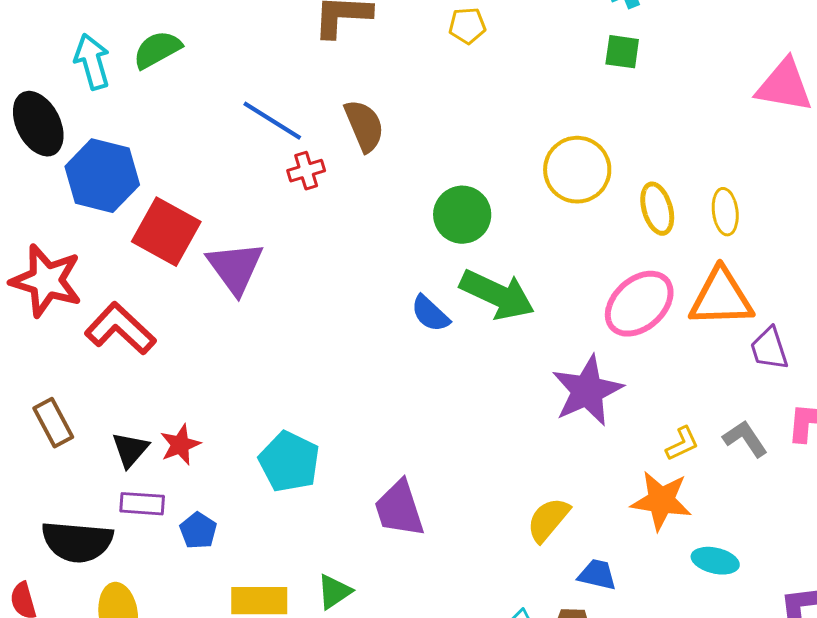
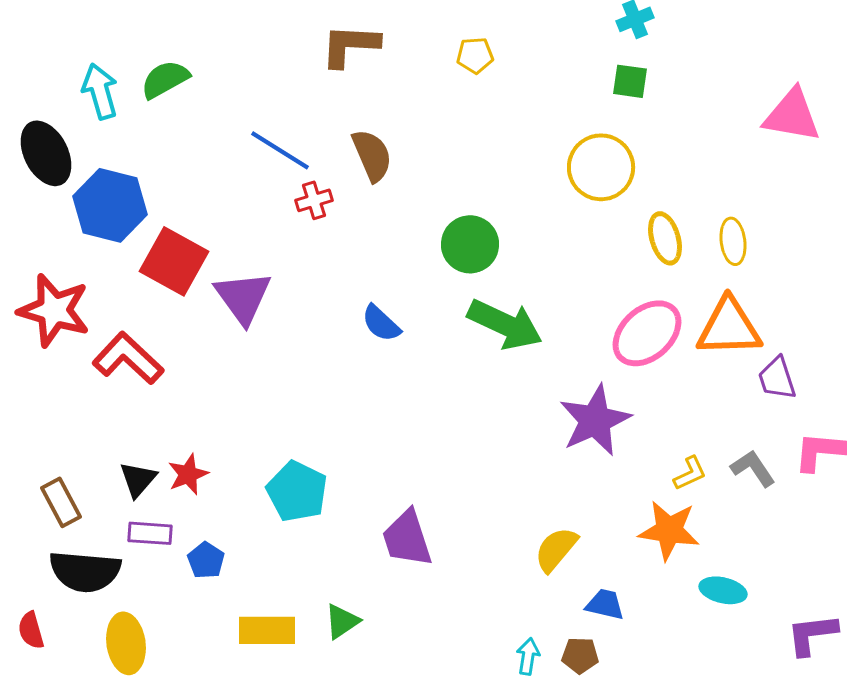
yellow circle: (577, 170) -> (601, 167), moved
blue semicircle: (430, 314) -> (381, 323), moved
brown rectangle: (53, 423) -> (61, 502), moved

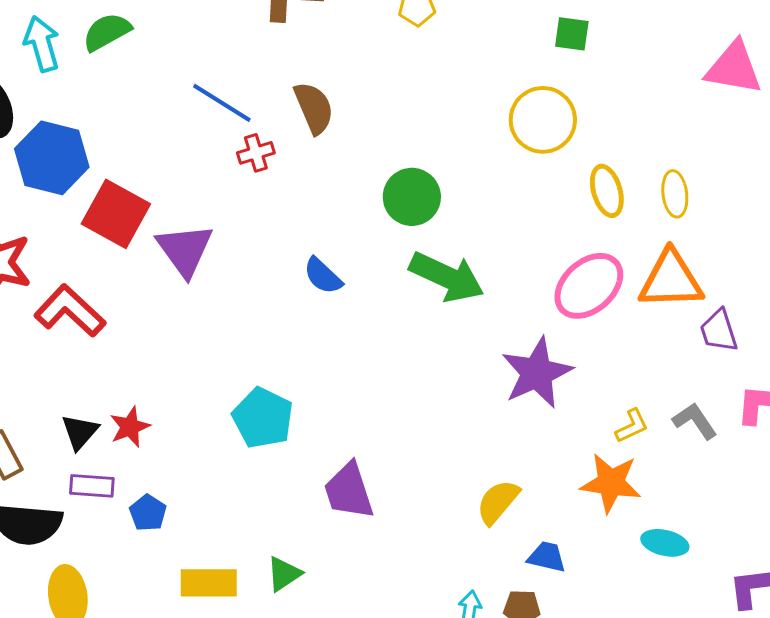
cyan pentagon: (297, 491) -> (263, 418), moved

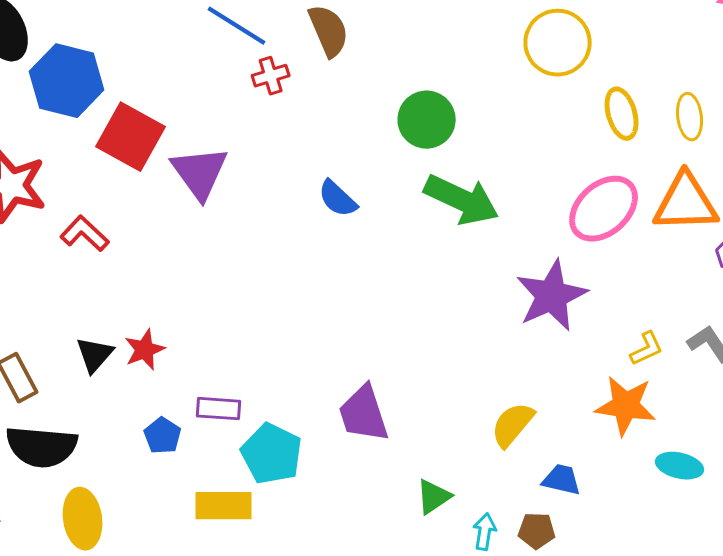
red L-shape: (70, 311) -> (85, 234), size x0.7
cyan pentagon: (263, 418) -> (272, 454), moved
purple rectangle: (92, 486) -> (219, 409), moved
green triangle: (284, 574) -> (434, 497), moved

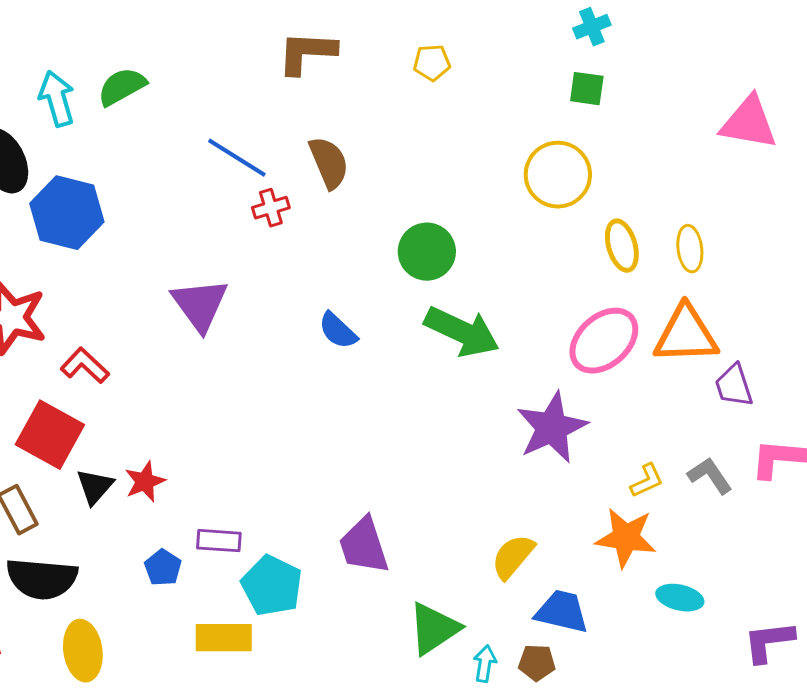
red square: (131, 137) -> (50, 435), moved
blue trapezoid: (562, 480) -> (562, 612), size x1.4
green triangle: (434, 497) -> (434, 629), size x1.5

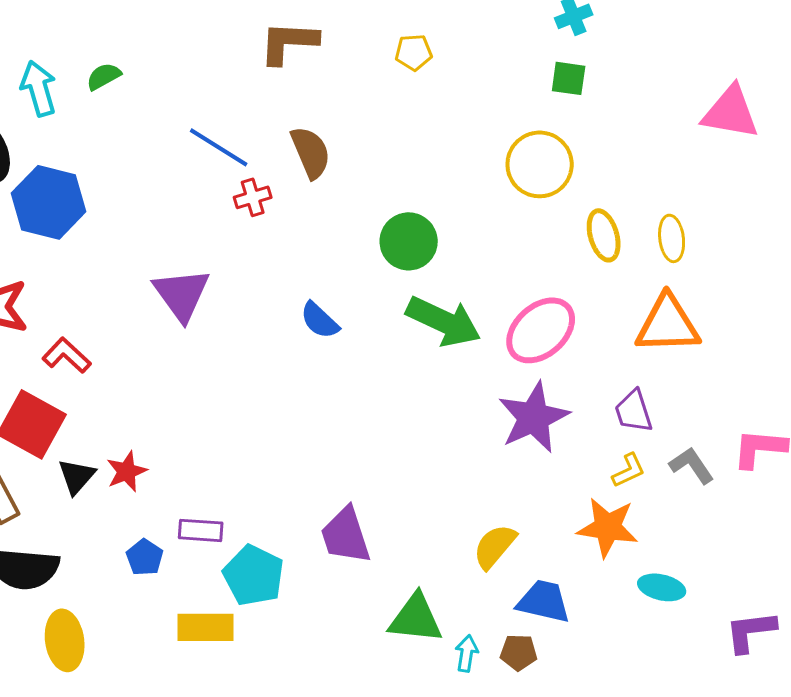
green semicircle: (122, 87) -> (104, 76), size x0.7
pink ellipse: (604, 341) -> (541, 330), moved
purple trapezoid: (734, 386) -> (634, 411), moved
green triangle: (434, 629) -> (416, 618), turned 40

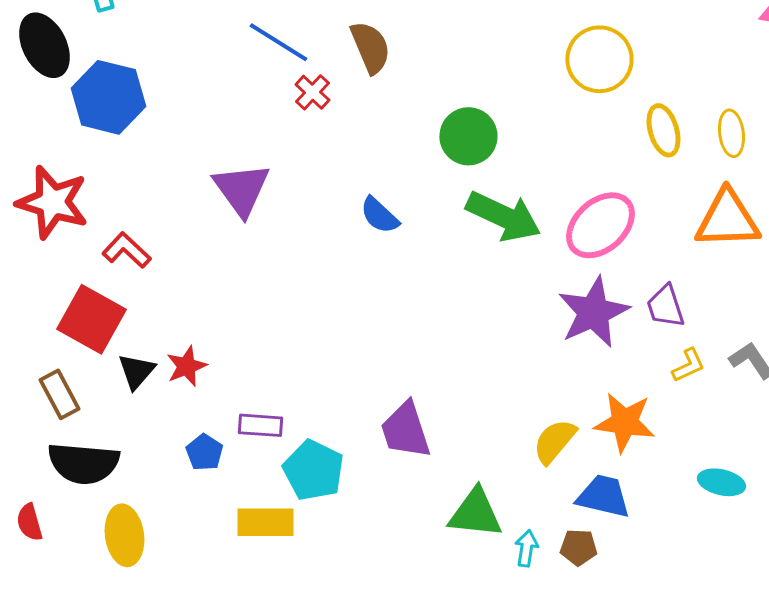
red cross: (253, 197) -> (312, 92), turned -30
purple trapezoid: (634, 411) -> (665, 306), moved
orange star: (608, 527) -> (624, 422), moved

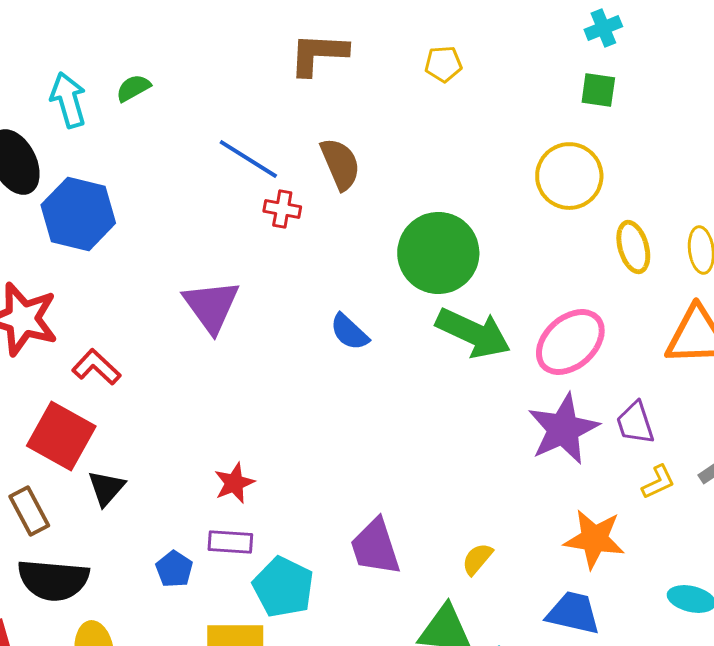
red cross: (312, 92) -> (282, 209), turned -33
green circle: (468, 136) -> (438, 253), size x1.4
red star: (186, 366) -> (234, 483), moved
yellow semicircle: (554, 441) -> (477, 559), moved, size x0.7

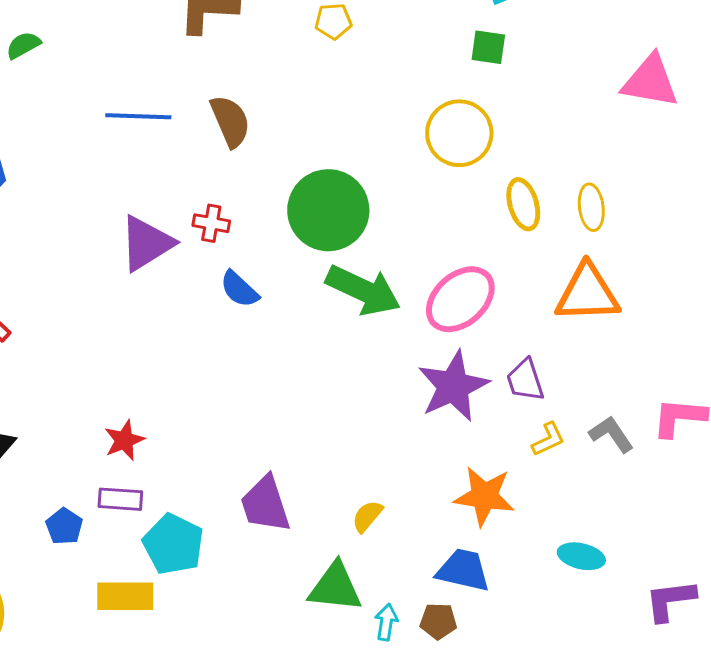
blue line: (248, 159) -> (138, 116), turned -30
red cross: (282, 209) -> (211, 223), moved
purple triangle: (211, 306) -> (146, 243), moved, turned 34

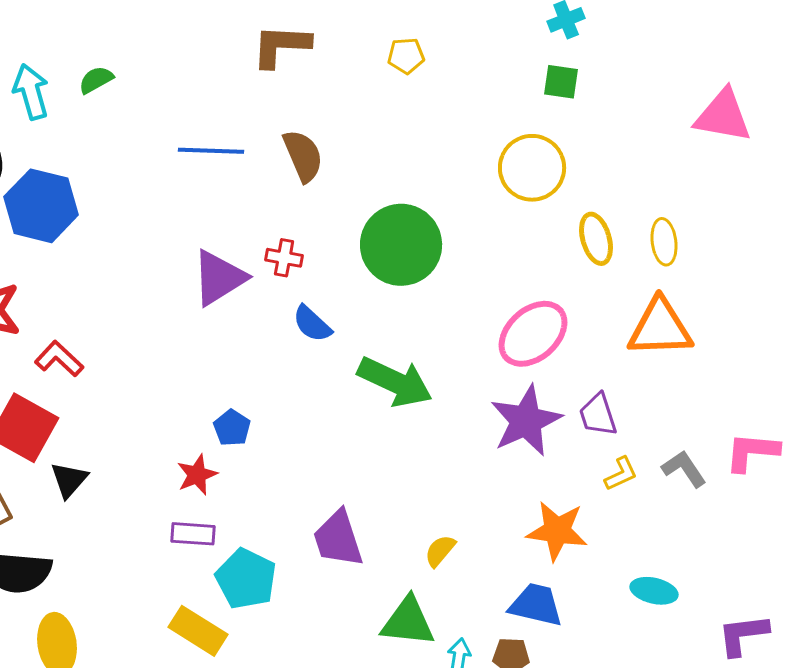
green arrow: (363, 290) -> (395, 382), moved
blue pentagon: (64, 526) -> (232, 428), moved
yellow rectangle: (125, 596) -> (198, 631), turned 32

